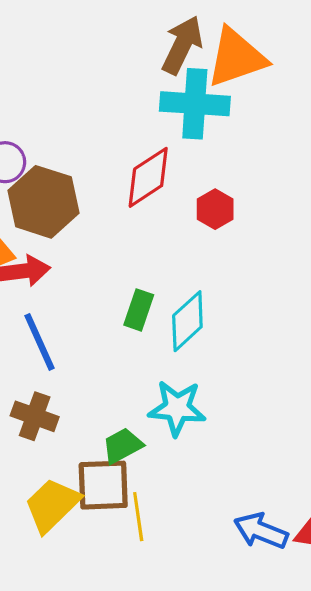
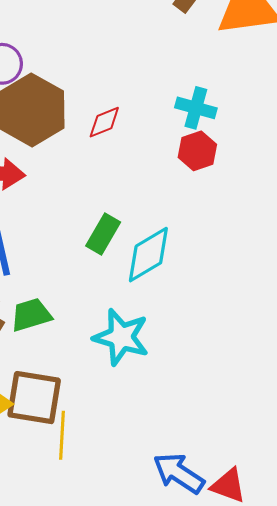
cyan cross: (195, 104) -> (196, 108), moved, size x0.6
red diamond: (148, 177) -> (104, 122), moved, size x0.6
green trapezoid: (122, 446) -> (31, 315), moved

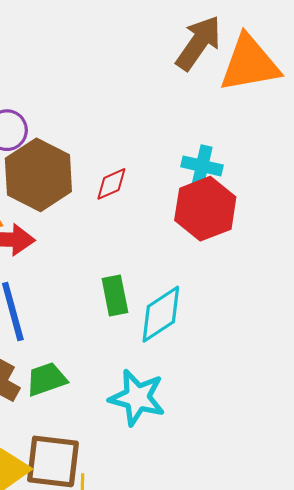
red hexagon: (197, 151) -> (205, 209), size x1.6
green rectangle: (103, 234) -> (115, 296), turned -39

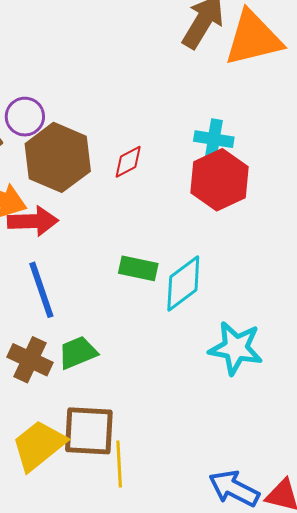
green rectangle: (115, 296) -> (138, 268), turned -63
cyan star: (137, 398) -> (236, 348), moved

